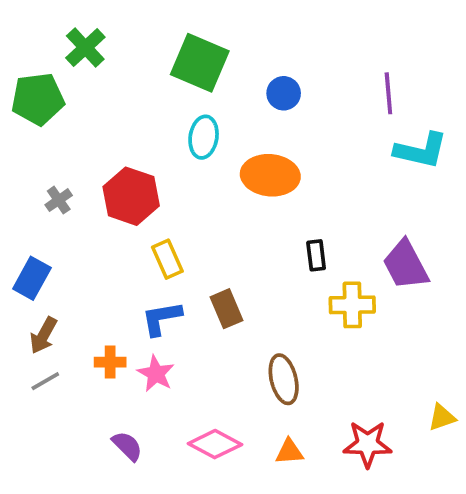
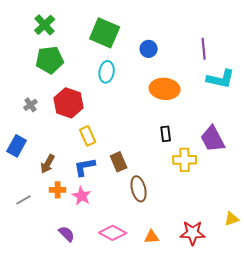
green pentagon: (38, 99) -> (50, 60), moved
orange ellipse: (270, 175) -> (165, 89), moved
brown arrow: (43, 335) -> (48, 164), moved
brown ellipse: (284, 379) -> (139, 189), moved

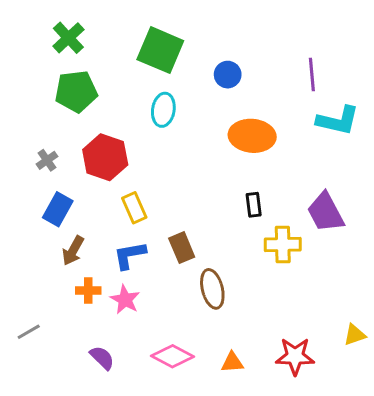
blue rectangle: (17, 146) -> (58, 209), moved
gray line: (24, 200) -> (29, 332), moved

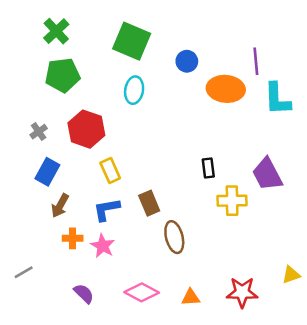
cyan L-shape: (338, 120) -> (277, 99), turned 75
orange ellipse: (252, 136) -> (226, 89), moved

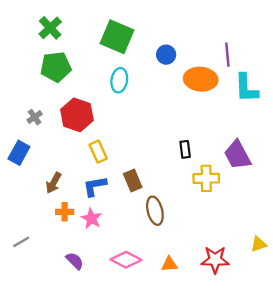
blue rectangle: (47, 172) -> (19, 153), moved

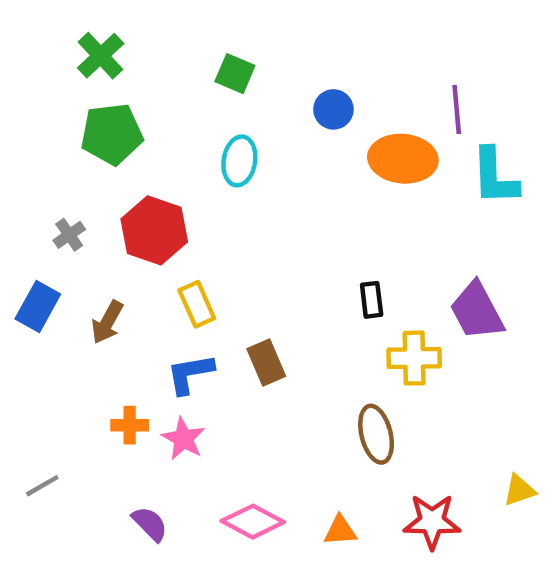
green square: (117, 37) -> (235, 74), size x0.6
brown arrow: (54, 183) -> (107, 322), moved
brown ellipse: (155, 211) -> (376, 434), moved

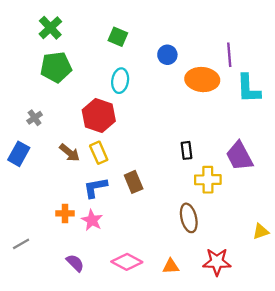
red hexagon: (154, 230) -> (99, 116), moved
brown arrow: (107, 322) -> (69, 153), moved, turned -80
yellow triangle: (519, 490) -> (261, 231), moved

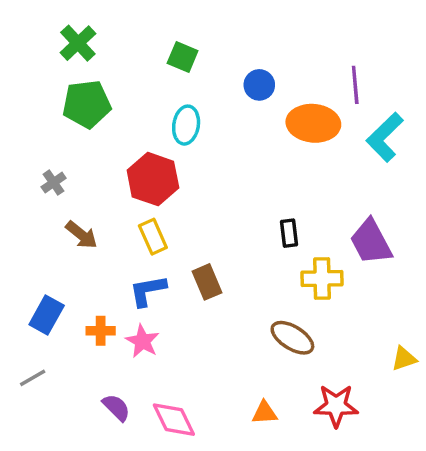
cyan L-shape: (248, 89) -> (385, 137), turned 48
brown arrow: (69, 153) -> (81, 235), moved
blue rectangle: (19, 154) -> (47, 315), moved
brown ellipse: (189, 218) -> (292, 338), turned -44
pink diamond: (127, 262) -> (174, 420), moved, turned 36

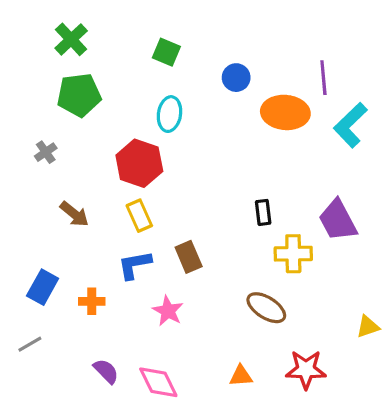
gray cross: (54, 183) -> (46, 152), moved
pink star: (142, 341) -> (168, 311), moved

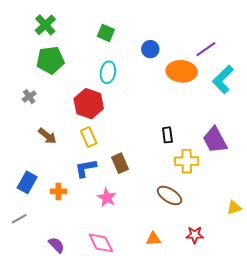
purple line: (323, 78) -> (206, 49), turned 60
red star: (306, 370) -> (195, 235), size x0.7
purple semicircle: (106, 371) -> (56, 245), moved

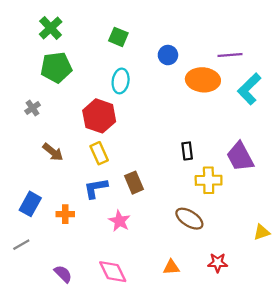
purple line: (206, 49) -> (230, 55), turned 30

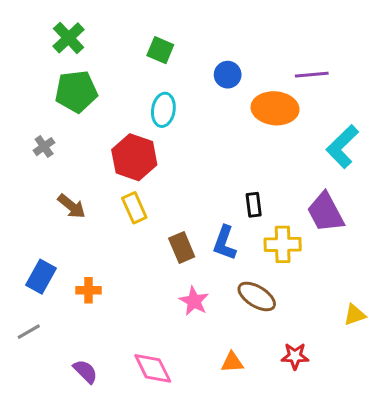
cyan L-shape: (249, 89) -> (342, 147), moved
blue L-shape: (96, 188) -> (225, 243), moved, turned -60
pink star: (119, 221) -> (194, 301), moved

